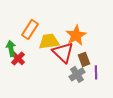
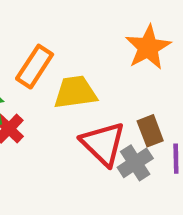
orange star: (76, 35) -> (148, 47), moved
red triangle: (63, 52) -> (103, 144), moved

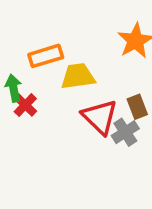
orange rectangle: (35, 67) -> (46, 56), turned 40

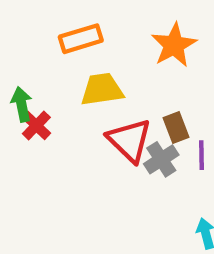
orange rectangle: (46, 56) -> (81, 39), moved

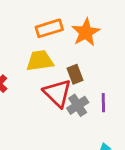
orange rectangle: (81, 39) -> (49, 28), moved
brown rectangle: (176, 128) -> (75, 74), moved

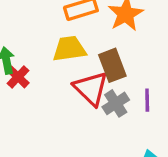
brown rectangle: (75, 74) -> (112, 65), size x1.4

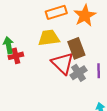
red cross: (18, 77) -> (16, 56), turned 32

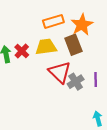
brown rectangle: (76, 48) -> (73, 45), moved
red cross: (16, 56) -> (22, 51), moved, turned -32

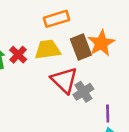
orange star: (82, 25) -> (101, 43), moved
purple line: (96, 80) -> (108, 113), moved

